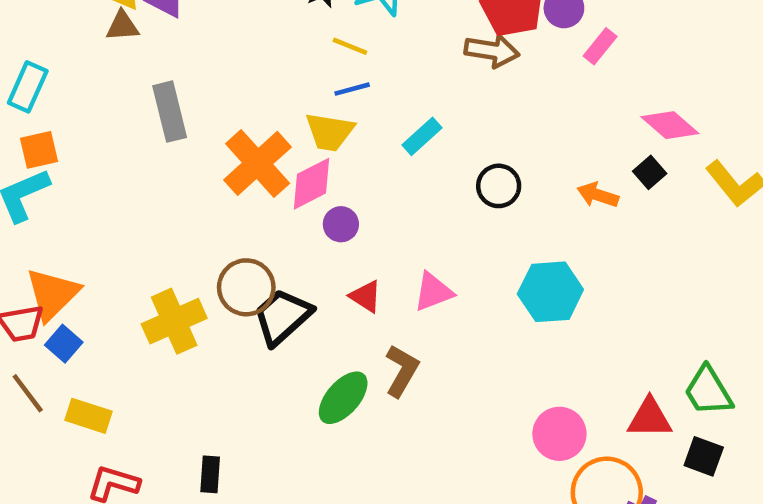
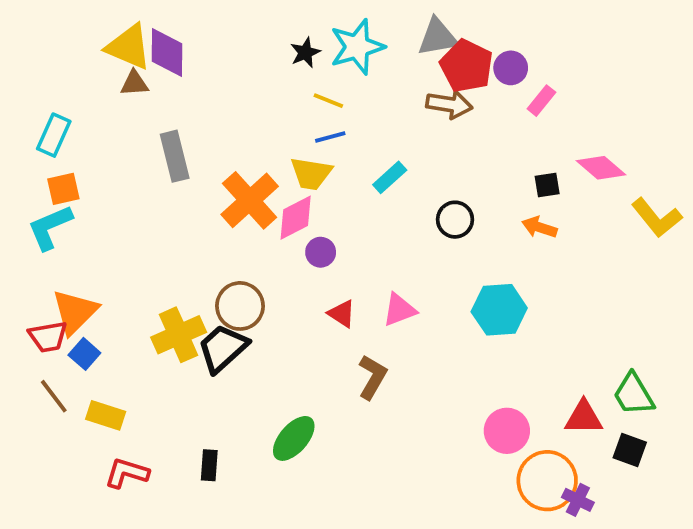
black square: (650, 172) -> (547, 185), moved, turned 32
black trapezoid: (282, 317) -> (223, 348), moved
green ellipse: (343, 398) -> (294, 438), moved

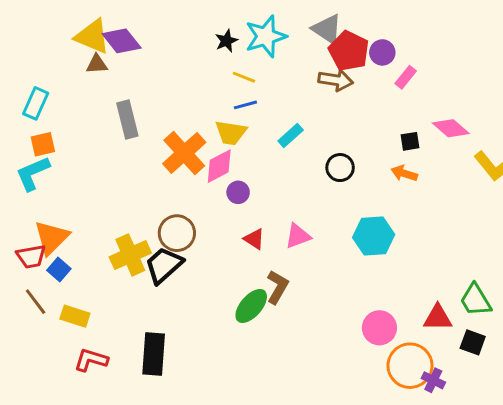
gray triangle: (438, 37) -> (327, 29), turned 44
purple diamond: (167, 53) -> (122, 41), turned -39
green ellipse: (294, 438) -> (251, 306), moved
black rectangle: (209, 465) -> (154, 354), size x1.8

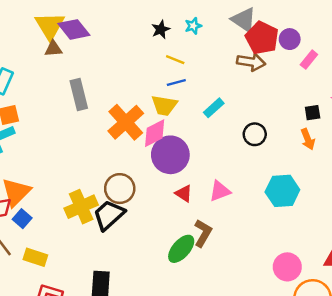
yellow triangle: (92, 36) -> (50, 26), turned 36
cyan star: (266, 36) -> (193, 26), size x0.5
orange arrow: (404, 173) -> (308, 139), turned -130
purple circle: (238, 192) -> (170, 155), size x2.0

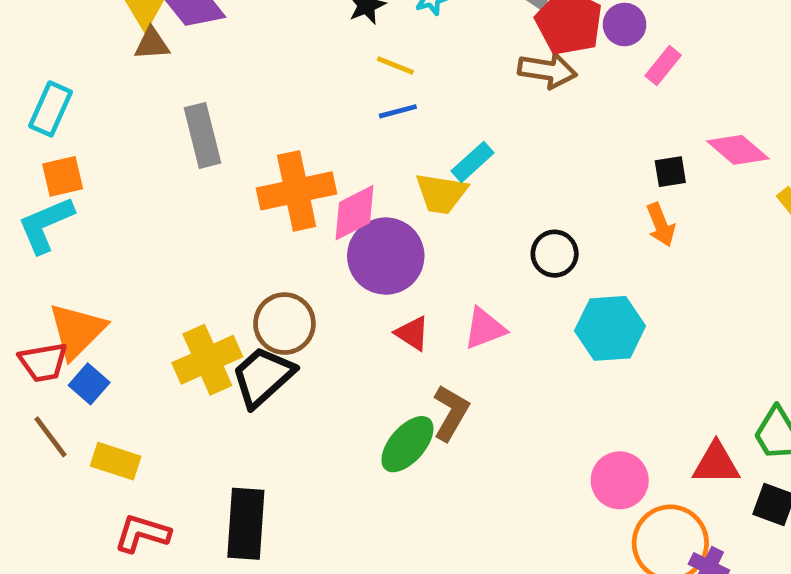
yellow trapezoid: (164, 105) -> (441, 193), moved
orange cross: (126, 122) -> (297, 191), turned 30
black circle: (255, 134) -> (555, 254), moved

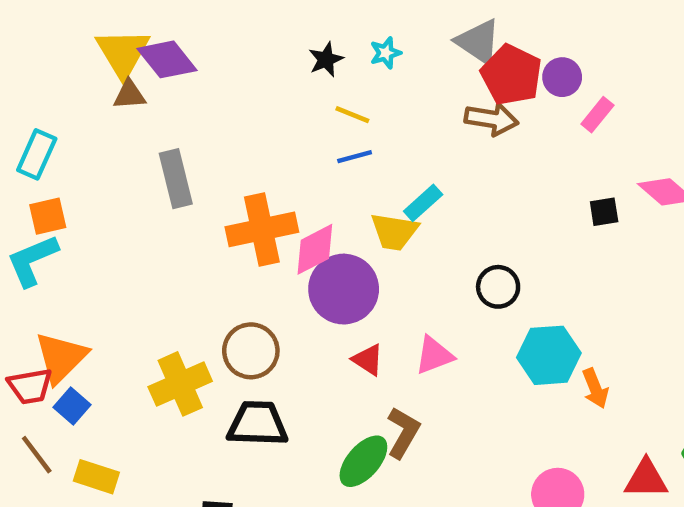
orange arrow: (661, 225) -> (595, 388), moved
black trapezoid: (263, 377) -> (257, 424), moved, turned 44

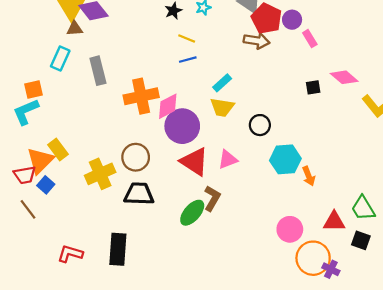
pink rectangle: (597, 115) -> (310, 39), turned -70
cyan rectangle: (37, 154) -> (60, 58), moved
yellow trapezoid: (394, 232) -> (222, 107), moved
red triangle: (368, 360) -> (194, 162), size x1.8
yellow rectangle: (96, 477) -> (58, 149), moved, turned 35

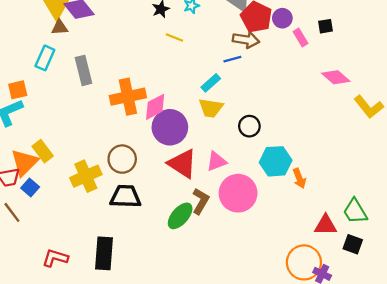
blue line: (188, 60) -> (232, 59), moved
black square: (313, 87) -> (326, 26), moved
pink circle: (290, 229) -> (238, 193), moved, size x1.4

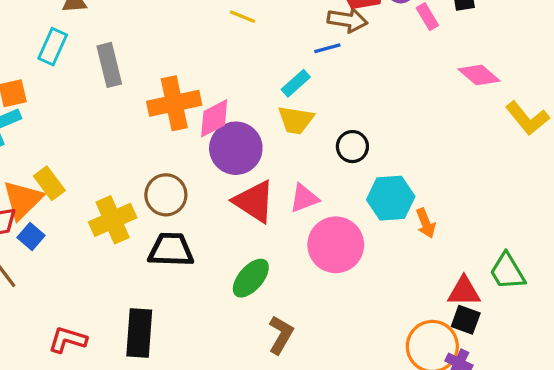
brown L-shape: (201, 201) -> (281, 335), moved
black square: (353, 244) -> (466, 320), moved

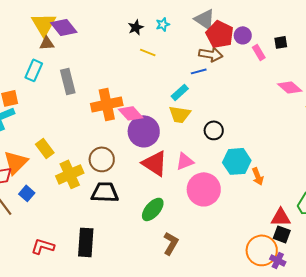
pink diamond: (214, 118) -> (131, 113), turned 75
yellow rectangle: (49, 183) -> (45, 148), moved
blue square: (31, 236) -> (27, 193), moved

